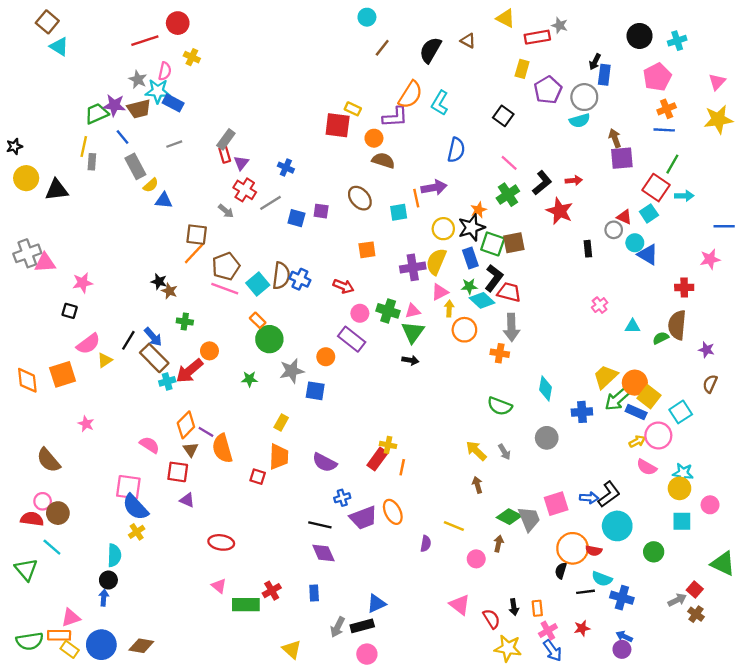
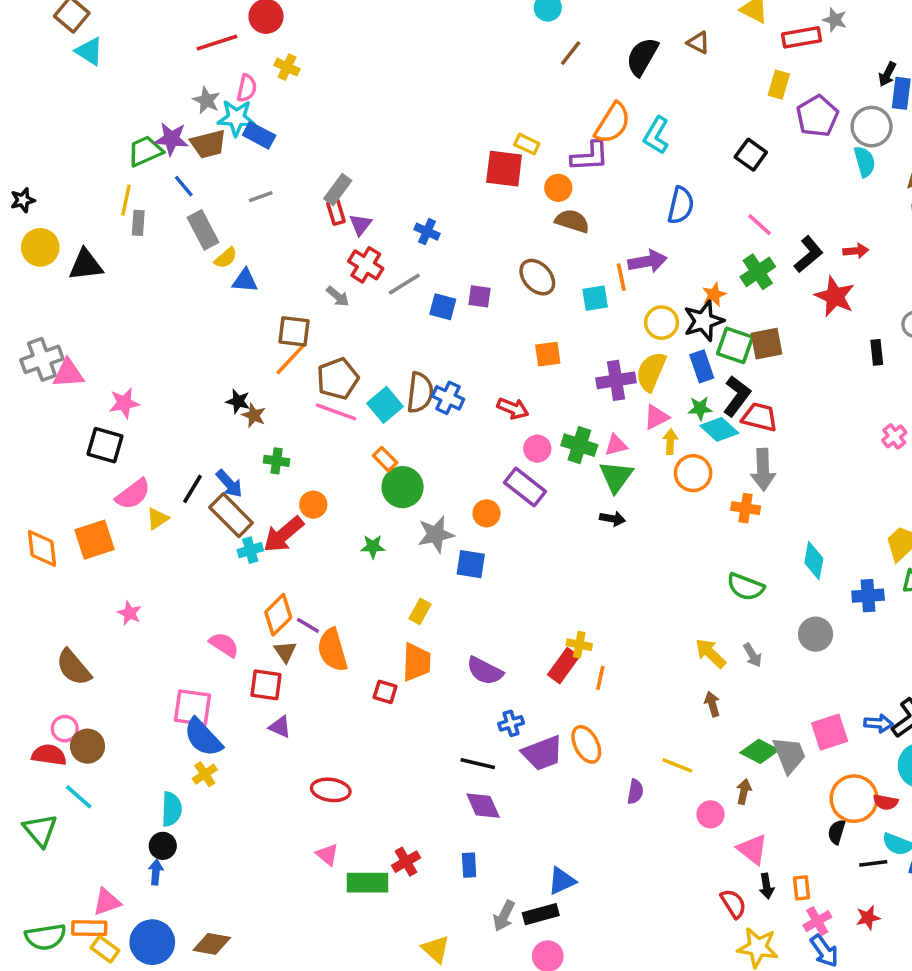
cyan semicircle: (580, 121) -> (865, 162), turned -90
black square: (70, 311) -> (105, 445), size x1.5
pink triangle: (460, 605) -> (753, 849), moved

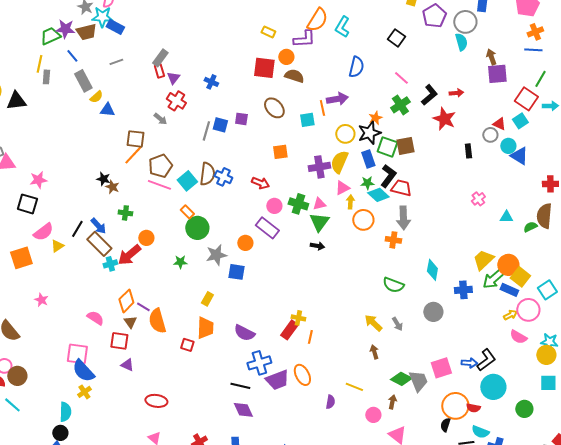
red square: (504, 169) -> (264, 68), moved
gray line: (404, 284) -> (206, 131), moved, turned -42
blue cross: (511, 723) -> (259, 363), size x1.6

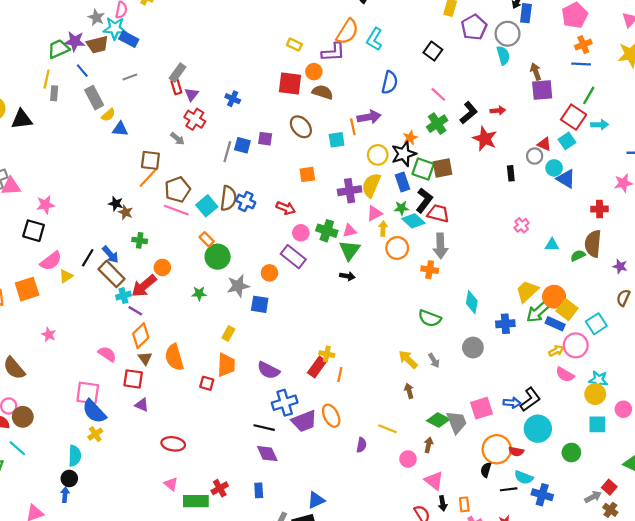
purple line: (143, 307) -> (135, 311), moved

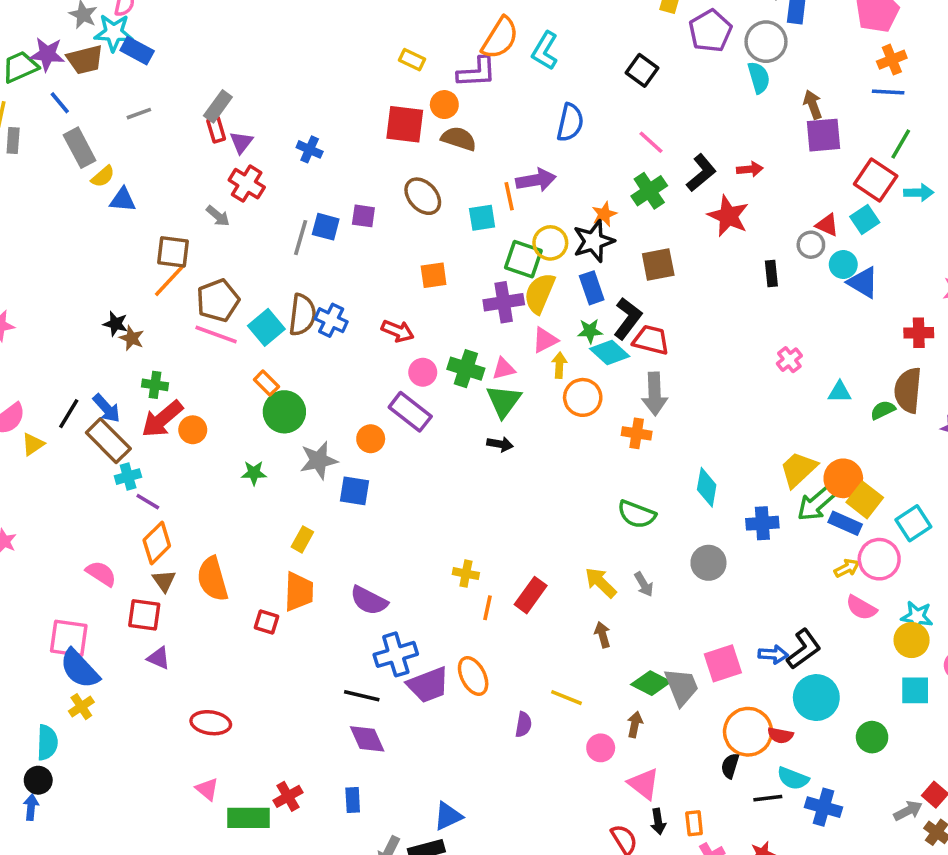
green square: (423, 169) -> (523, 259), moved
red arrow: (144, 286) -> (162, 419), moved
red rectangle: (317, 367) -> (531, 595), moved

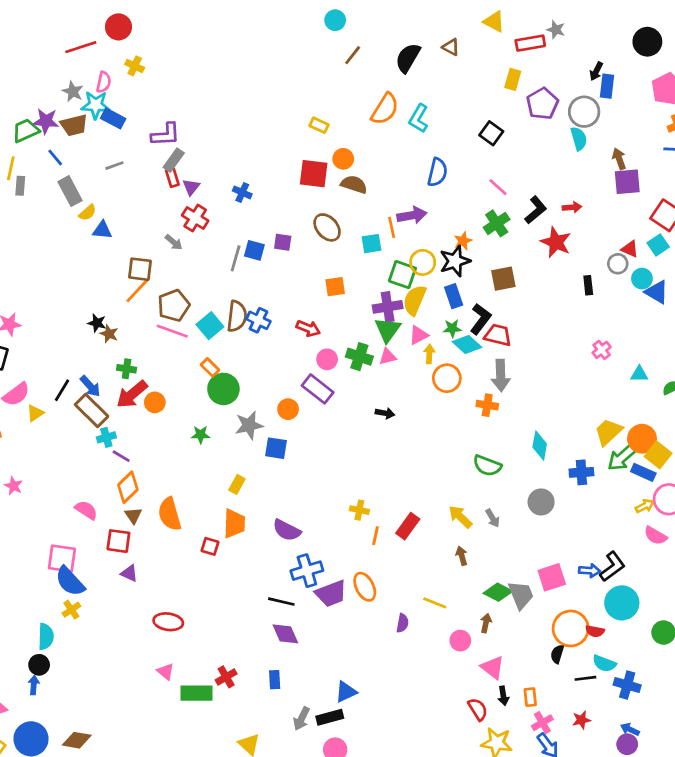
purple L-shape: (477, 72) -> (166, 135), moved
green triangle: (504, 401) -> (388, 330), moved

